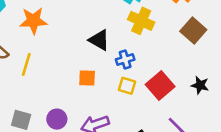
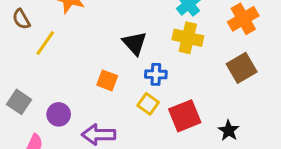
yellow cross: (141, 21) -> (188, 38), turned -30

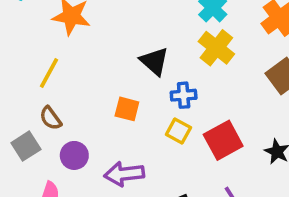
brown semicircle: (21, 19) -> (51, 118), moved
yellow cross: (188, 38) -> (216, 48), turned 32
gray square: (19, 102) -> (26, 146), turned 30

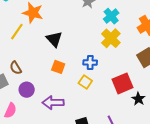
black triangle: (154, 61) -> (54, 39), moved
yellow line: (49, 73) -> (17, 32), moved
red square: (223, 140) -> (122, 83), moved

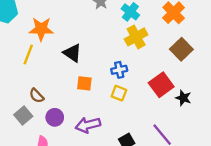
yellow cross: (111, 38) -> (136, 37), turned 30

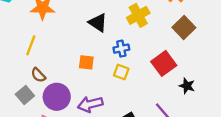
black triangle: (72, 53) -> (98, 23), moved
yellow line: (28, 55) -> (31, 45), moved
black star: (183, 98) -> (187, 86), moved
purple circle: (55, 117) -> (57, 97), size x1.5

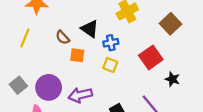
black triangle: (98, 23) -> (90, 29), moved
brown semicircle: (38, 75) -> (63, 37), moved

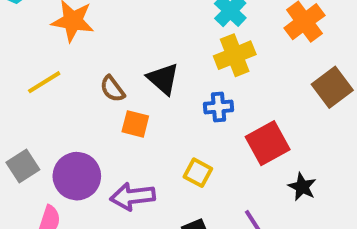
brown square: (170, 24) -> (332, 87), moved
yellow line: (25, 38) -> (44, 82), turned 30
blue cross: (111, 43) -> (219, 107), moved
yellow square: (110, 65) -> (198, 173), moved

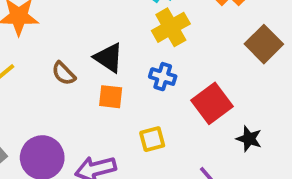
blue cross: (219, 107) -> (163, 77), turned 30
orange square: (135, 124) -> (111, 97), moved
yellow square: (198, 173) -> (152, 139), turned -35

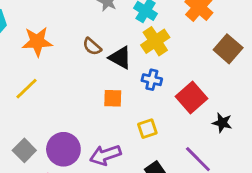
black triangle: (109, 58) -> (120, 58), moved
brown semicircle: (64, 73) -> (92, 47), moved

